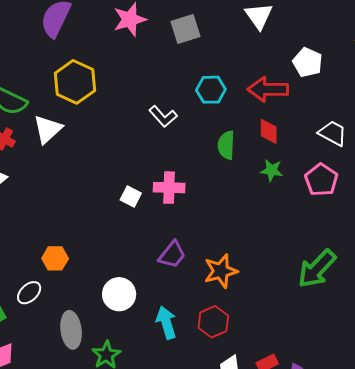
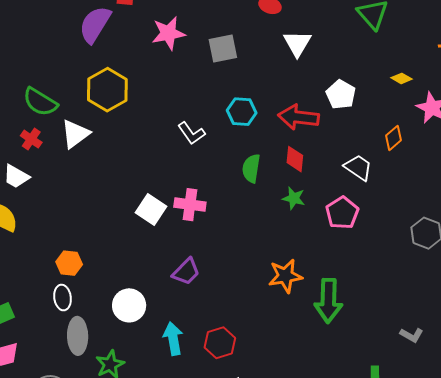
white square: (131, 196) -> (151, 209), size x1.4
green arrow: (317, 269) -> (328, 301), turned -48
orange star: (221, 271) -> (285, 276), moved
white ellipse: (29, 293) -> (63, 298), moved, turned -60

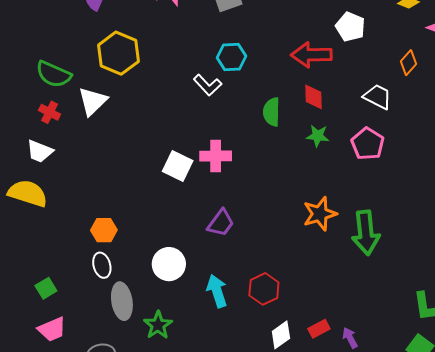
cyan hexagon: (242, 112) -> (231, 57), moved

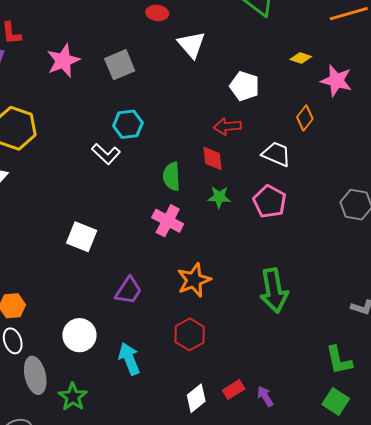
red arrow: (311, 55) -> (227, 126), moved, size x0.7
pink cross: (216, 156) -> (168, 221), moved, turned 32
orange star: (320, 214) -> (194, 280), moved
red hexagon: (264, 289) -> (190, 334), moved

